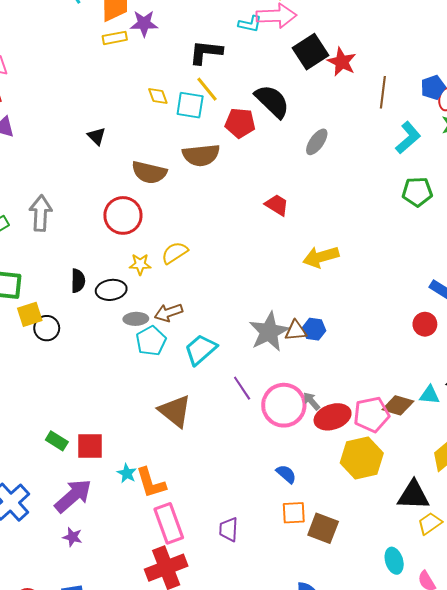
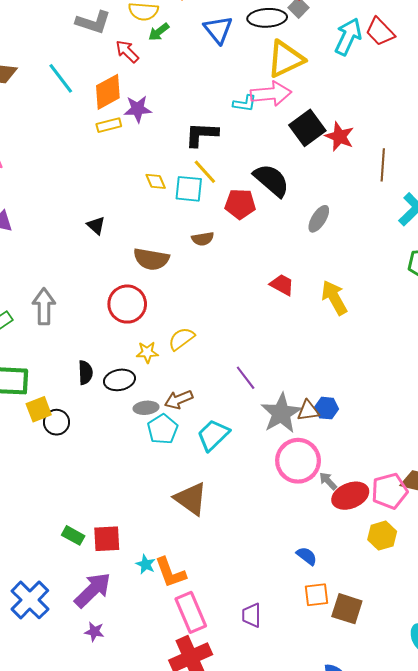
brown semicircle: (201, 155) -> (203, 239), size x0.6
yellow arrow: (321, 257) -> (334, 298), moved, turned 80
purple line: (242, 388) -> (246, 378), moved
pink circle: (284, 405) -> (298, 461), moved
yellow hexagon: (362, 458) -> (382, 536), size x0.7

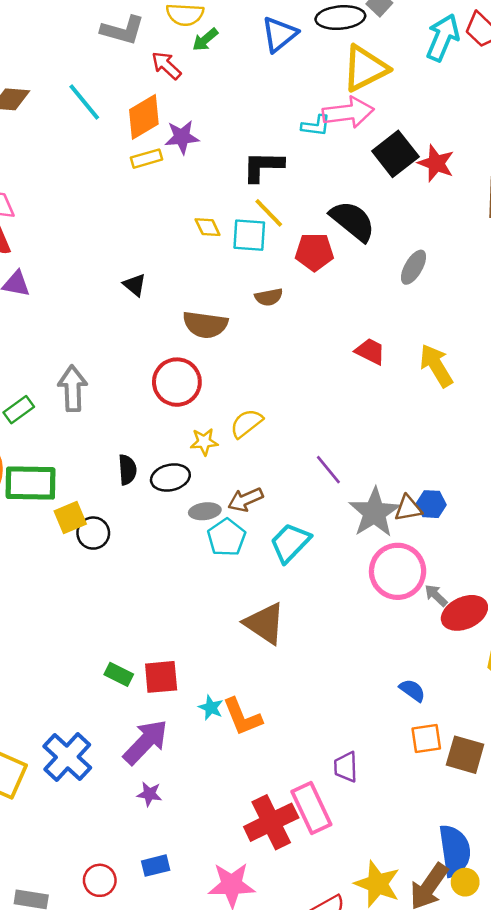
blue triangle: (218, 30) -> (279, 34), turned 32
pink rectangle: (191, 612) -> (311, 808), moved

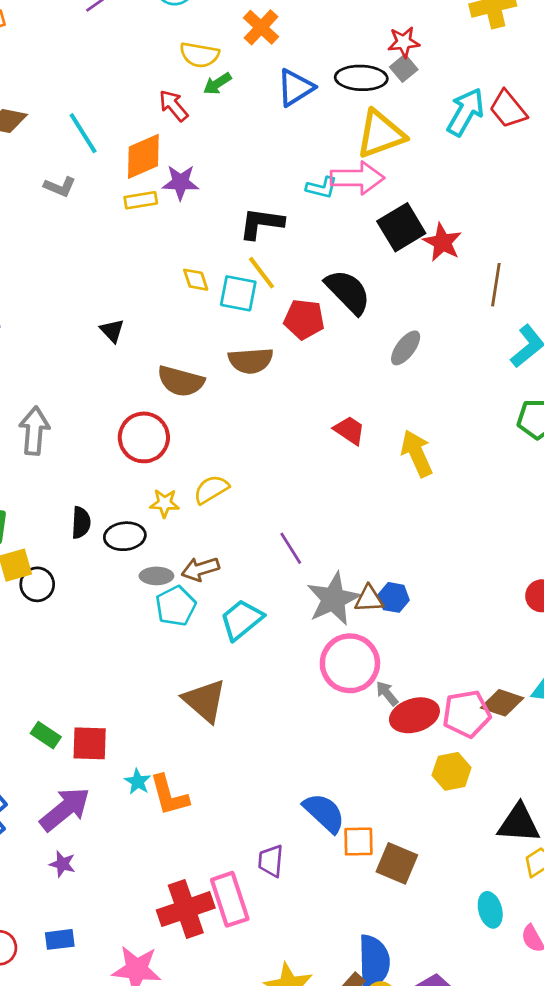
gray L-shape: (123, 30) -> (60, 187), moved, size x0.7
brown semicircle: (269, 297) -> (251, 361), size x1.5
blue semicircle: (412, 690) -> (324, 813), moved, size x1.6

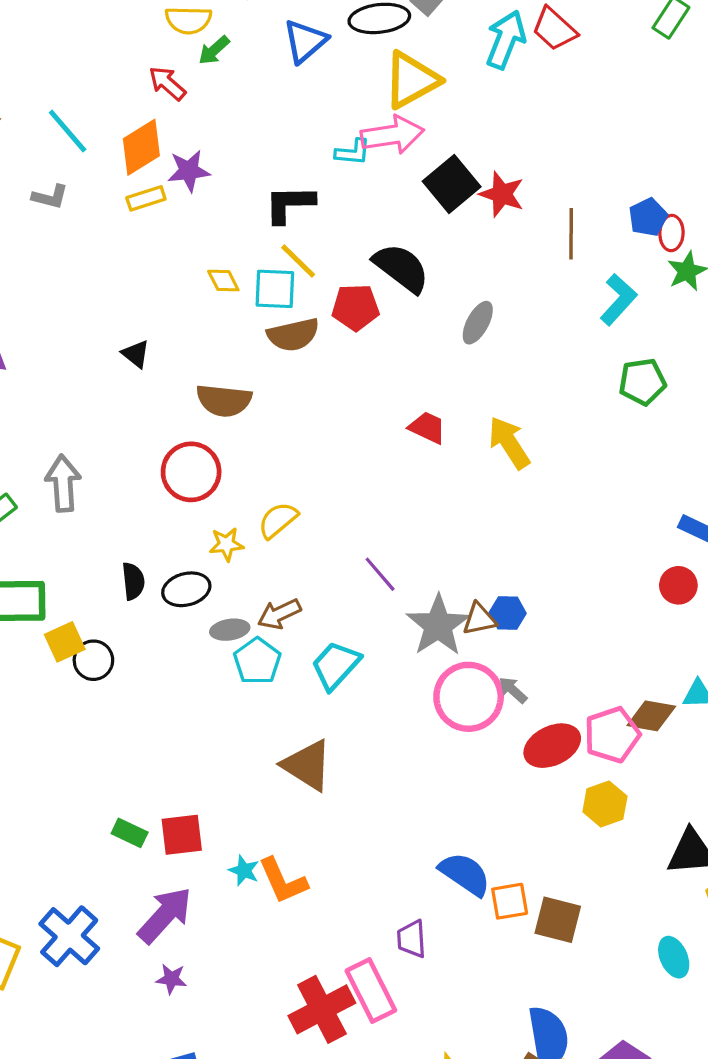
brown semicircle: (251, 361) -> (293, 335), moved
gray arrow: (387, 693) -> (513, 690), moved

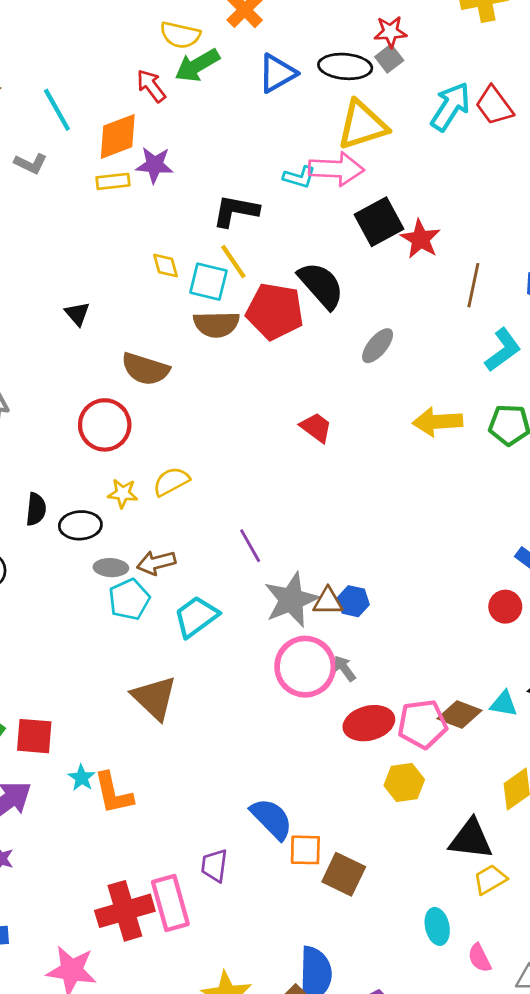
green arrow: (214, 50) -> (197, 65), size x1.5
red pentagon: (355, 307) -> (275, 311), size x1.4
yellow arrow: (509, 443) -> (438, 422), moved, turned -72

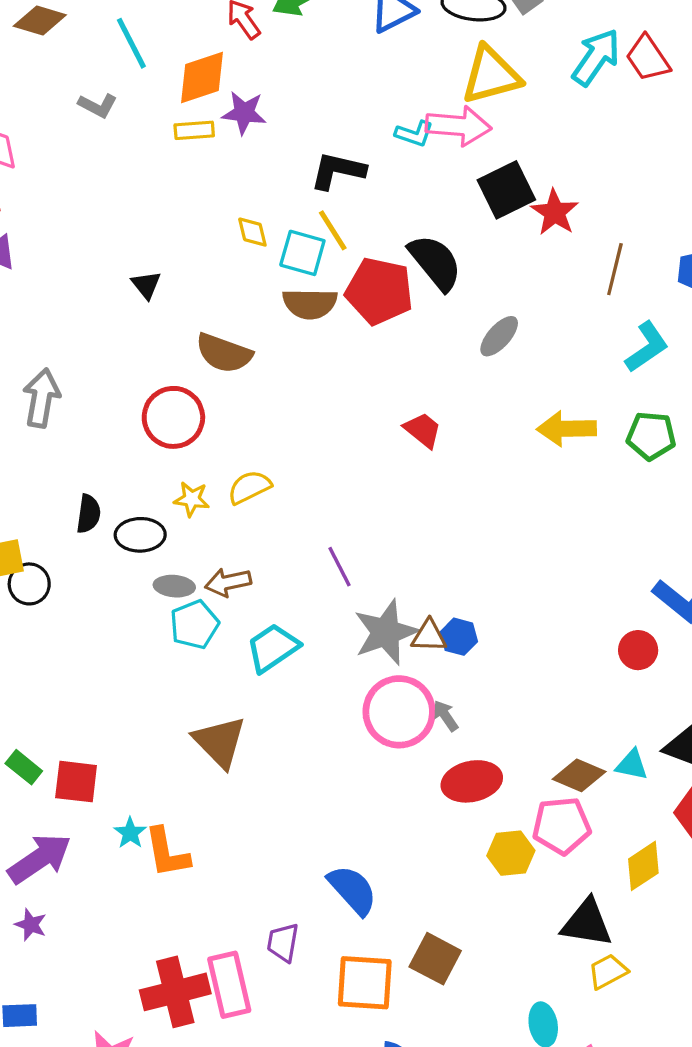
pink pentagon: (422, 724) -> (562, 826), moved
orange square: (305, 850) -> (365, 983), moved, size x1.5

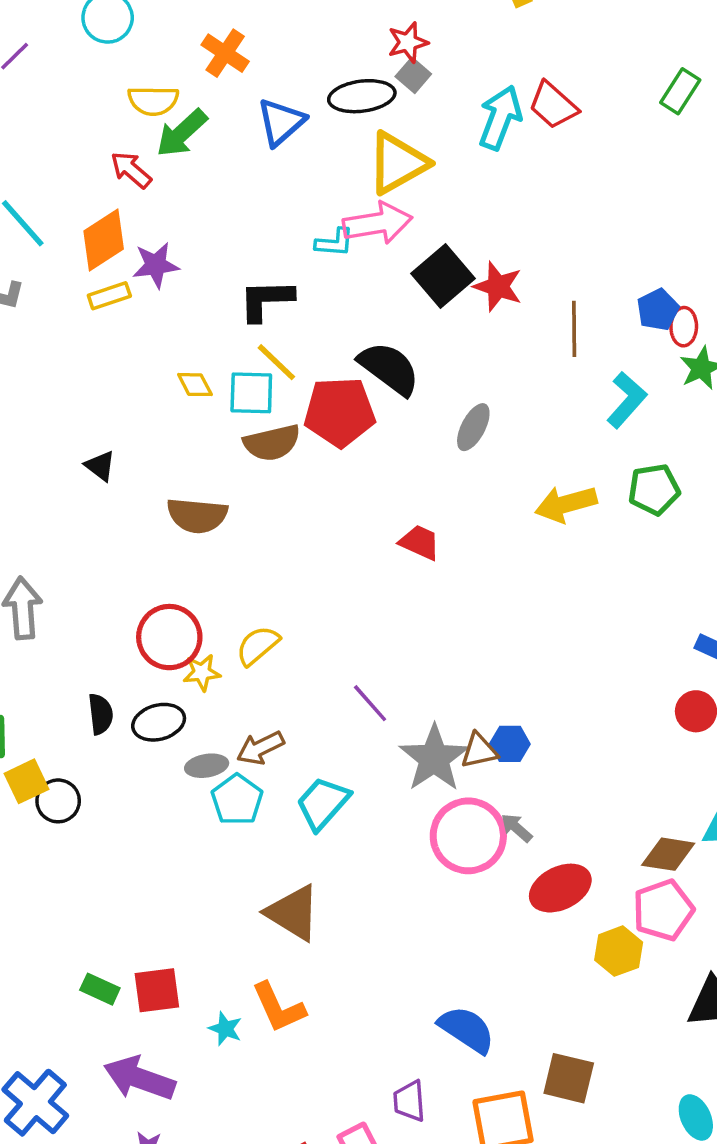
red circle: (173, 417) -> (169, 637), moved
orange L-shape: (167, 853) -> (279, 1007), moved
purple arrow: (40, 859) -> (140, 1078), turned -112

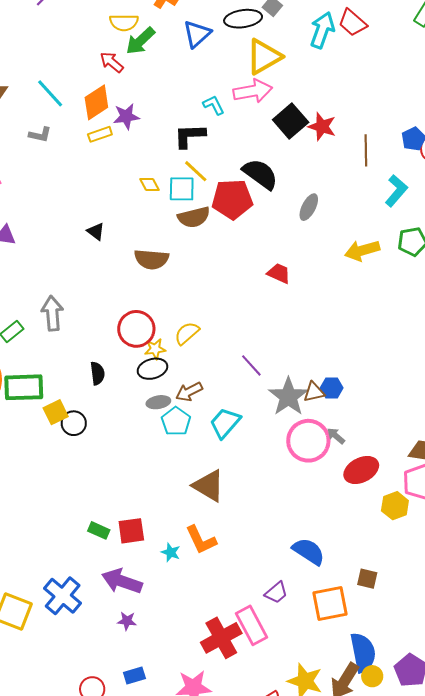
cyan L-shape: (335, 243) -> (214, 105), moved, turned -120
black ellipse: (159, 722) -> (152, 369), moved
brown square: (569, 1078) -> (367, 579), size x0.7
purple trapezoid: (409, 1101) -> (276, 593), turned -125

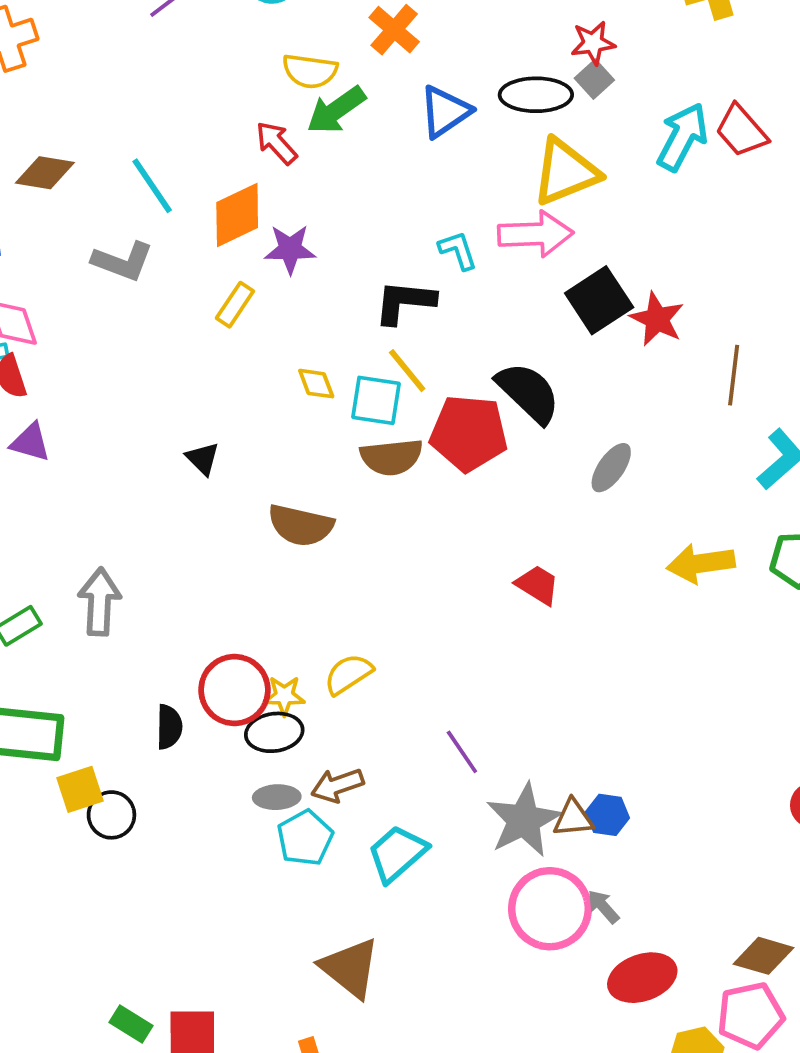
yellow rectangle: (100, 134) -> (235, 305), moved, turned -45
gray L-shape: (40, 135) -> (123, 261), size x1.4
red circle: (136, 329) -> (234, 690), moved

